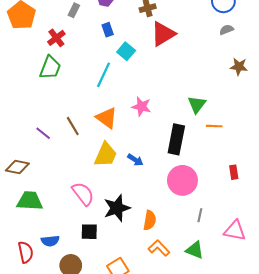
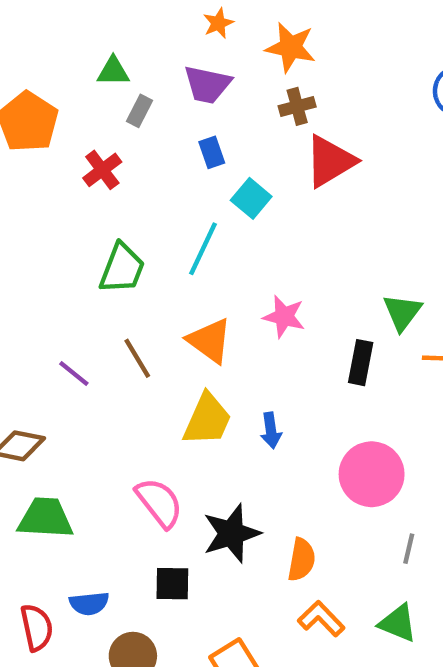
green trapezoid: (50, 68) -> (122, 268), moved
black rectangle: (176, 139) -> (361, 363), moved, size x0.7
blue arrow: (135, 160) -> (271, 430), turned 49

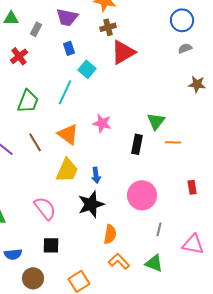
green triangle: (113, 71) -> (11, 18), moved
black star: (231, 533) -> (91, 204), moved

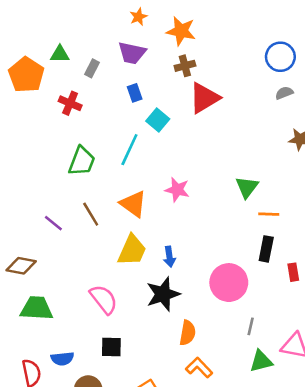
red cross: (19, 56) -> (70, 103), turned -30
black rectangle: (137, 144) -> (266, 249), moved
green triangle: (154, 263) -> (261, 361), moved, turned -36

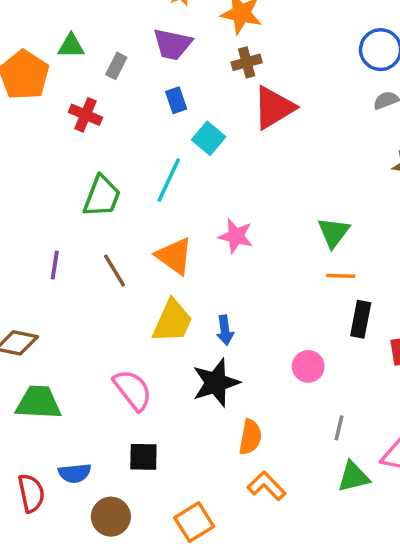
orange line: (269, 214) -> (341, 276), moved
purple line: (53, 223) -> (55, 265), moved, turned 60
pink circle: (229, 283) -> (308, 366), size x0.6

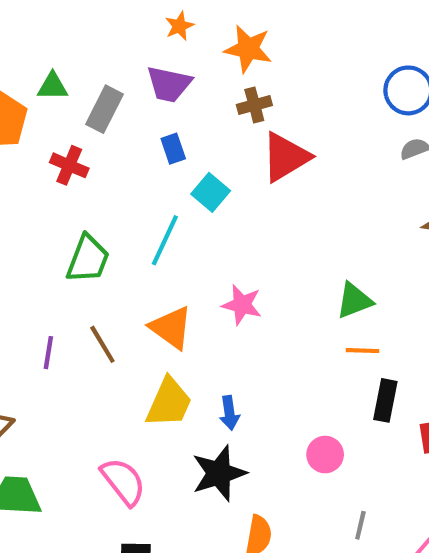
gray rectangle: (116, 66) -> (105, 109), size x1.5
green triangle: (334, 232) -> (354, 301), turned 32
purple line: (55, 265) -> (48, 353), moved

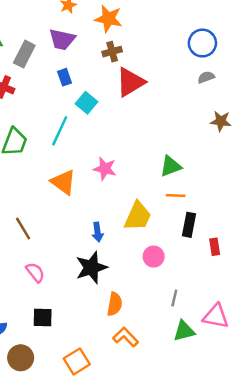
brown line: (102, 344) -> (23, 228), moved
yellow trapezoid: (169, 403) -> (138, 216), moved
pink semicircle: (123, 482) -> (35, 272), size x0.7

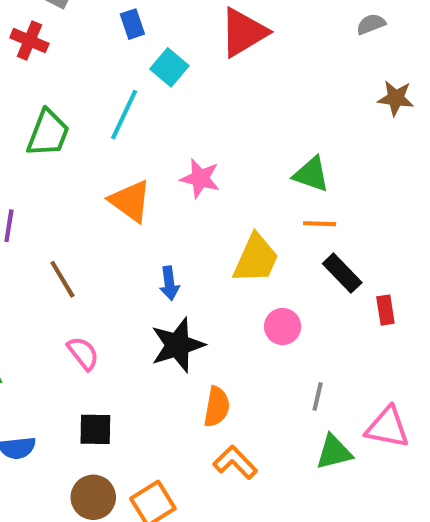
green triangle: (171, 166) -> (311, 174), turned 40
black rectangle: (189, 225) -> (342, 273), turned -55
blue arrow: (97, 232) -> (169, 283), moved
brown circle: (21, 358) -> (93, 497), moved

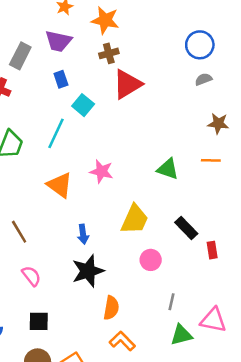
orange line: (320, 224) -> (211, 160), moved

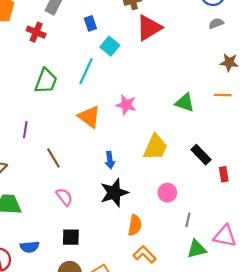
pink circle: (151, 260) -> (167, 193), moved

